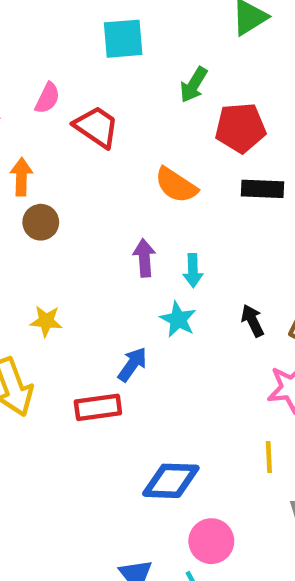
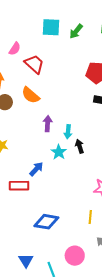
green arrow: (194, 85) -> (76, 31), moved
orange semicircle: (176, 185) -> (31, 95), moved
black arrow: (253, 321) -> (80, 146), moved
pink circle: (211, 541) -> (75, 256), moved

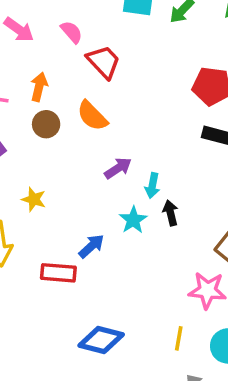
pink semicircle: (15, 49) -> (72, 32), turned -80
purple arrow: (48, 124) -> (118, 168), turned 49

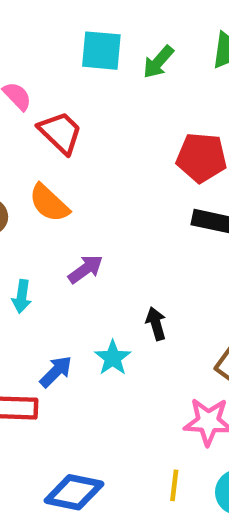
cyan arrow: (152, 186) -> (22, 296), moved
cyan star: (133, 220) -> (113, 358), moved

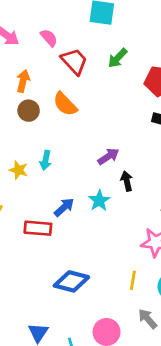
green arrow: (158, 62) -> (118, 58), moved
purple arrow: (85, 269) -> (108, 156), moved

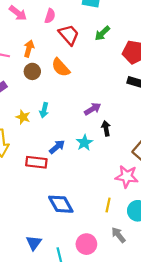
pink semicircle: (49, 38) -> (50, 16), turned 56
blue diamond: (71, 281) -> (61, 204), turned 44

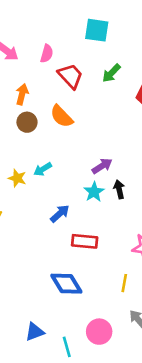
cyan arrow: (44, 110) -> (43, 169), turned 48
cyan star: (84, 143) -> (94, 192), moved
red rectangle: (36, 162) -> (85, 241), moved
blue triangle: (34, 243) -> (35, 332), turned 35

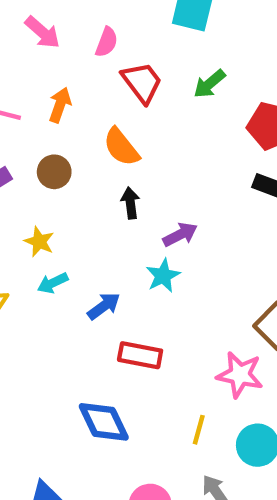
brown circle: (27, 122) -> (54, 172), moved
cyan arrow: (43, 169) -> (53, 283), moved
black arrow: (119, 189) -> (130, 203), moved

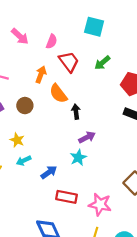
orange arrow: (60, 105) -> (41, 74), moved
black arrow: (130, 203) -> (76, 112), moved
pink star: (240, 375) -> (100, 204), moved

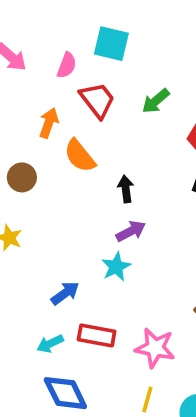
cyan square: (94, 27) -> (111, 44), moved
black arrow: (76, 112) -> (126, 189), moved
cyan arrow: (24, 161) -> (50, 344), moved

